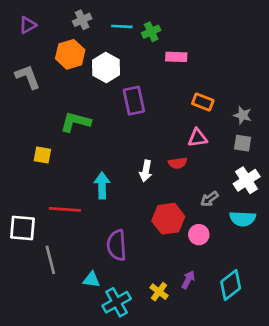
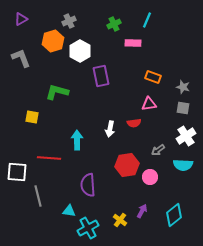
gray cross: (82, 20) -> (69, 21), moved
cyan line: (122, 26) -> (147, 20), moved, turned -70

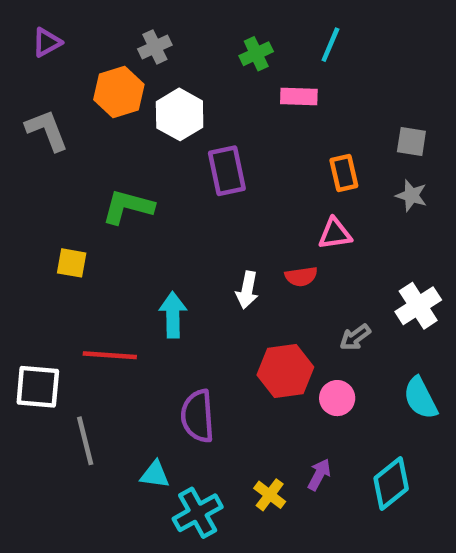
orange rectangle: (153, 77) -> (344, 173), turned 56
gray square: (183, 108) -> (411, 141), moved
cyan semicircle: (183, 165) -> (420, 398), moved, turned 60

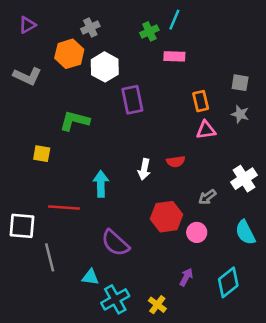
cyan line: (330, 45) -> (174, 20), moved
gray L-shape: (47, 130) -> (27, 76), turned 136
pink triangle: (335, 234) -> (206, 130), moved
purple semicircle: (198, 416) -> (115, 243), turned -44
yellow cross: (270, 495) -> (157, 305), moved

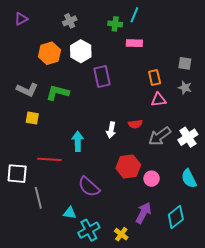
green cross: (149, 31) -> (115, 24), turned 32
orange hexagon: (69, 54) -> (49, 53), moved
gray L-shape: (27, 76) -> (27, 90), moved
gray arrow: (207, 197) -> (160, 136), moved, size x1.6
purple arrow: (186, 277) -> (143, 213), size x1.5

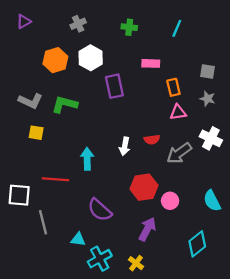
cyan line: (134, 15) -> (177, 28), moved
pink rectangle: (134, 43) -> (151, 63), moved
white cross: (188, 137) -> (211, 138), moved, turned -30
purple arrow: (143, 213) -> (147, 229), moved

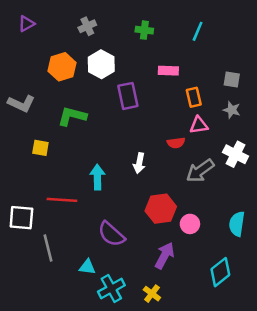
gray L-shape: (30, 101) -> (21, 104), moved
red semicircle: (152, 140) -> (176, 143), moved
cyan semicircle: (212, 201) -> (237, 224), turned 35

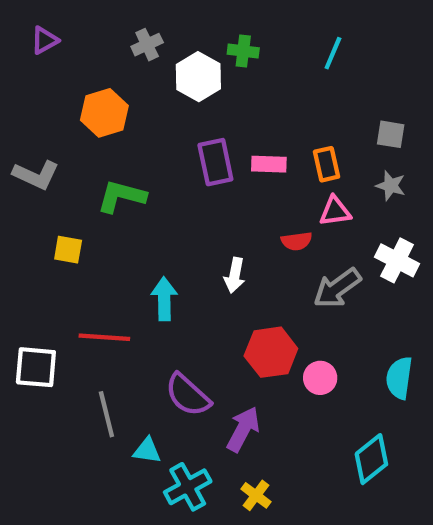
white hexagon: (101, 64) -> (198, 77), moved
pink rectangle: (168, 71) -> (269, 164), moved
gray line: (48, 248) -> (106, 414), moved
purple arrow: (165, 256) -> (243, 429), moved

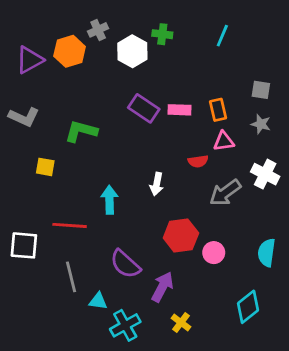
purple triangle: (45, 40) -> (30, 60), moved, size x1.5
orange hexagon: (104, 113) -> (70, 51), moved
purple rectangle: (215, 162) -> (144, 108), turned -44
yellow cross: (256, 495) -> (181, 323), moved

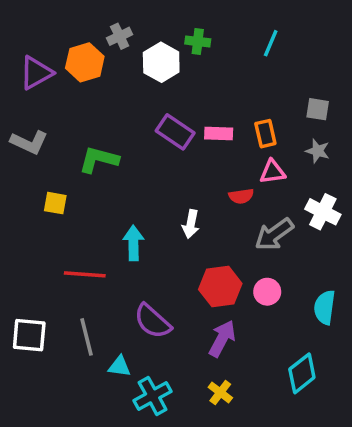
white square: (24, 245) -> (29, 335), moved
pink circle: (214, 253) -> (267, 292), moved
purple arrow: (162, 287) -> (222, 339), moved

